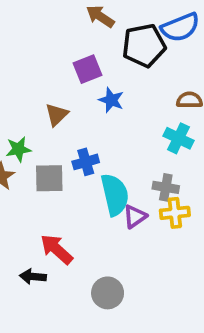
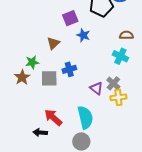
gray cross: (166, 187) -> (113, 83), turned 32
cyan semicircle: (115, 195) -> (85, 117), moved
purple triangle: (135, 216) -> (96, 88), moved, turned -48

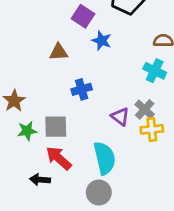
purple square: (70, 18) -> (83, 16), turned -35
brown triangle: (53, 43) -> (59, 52), turned 40
green star: (32, 62) -> (27, 131), moved
gray square: (49, 78) -> (56, 127), moved

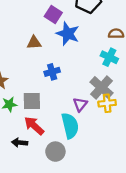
blue star: (102, 41) -> (68, 34), size x1.5
gray cross: (145, 109) -> (101, 88), size x1.5
purple triangle: (120, 117) -> (80, 104), moved, turned 32
gray circle: (99, 193) -> (55, 152), moved

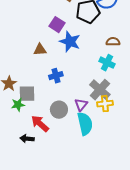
gray square: (32, 101) -> (27, 94), moved
cyan semicircle: (70, 126) -> (85, 124), moved
gray circle: (55, 152) -> (59, 110), moved

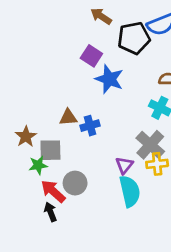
brown triangle: (40, 50) -> (68, 117), moved
gray circle: (59, 110) -> (75, 183), moved
red arrow: (40, 124) -> (53, 191), moved
black arrow: (27, 139) -> (50, 212), turned 64

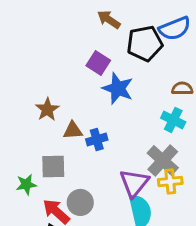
brown star: (26, 137) -> (47, 109), moved
green star: (38, 165) -> (26, 184), moved
purple triangle: (124, 165) -> (134, 183), size x1.5

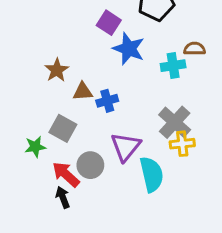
cyan cross: (173, 120) -> (173, 66), moved, turned -35
gray square: (53, 166) -> (63, 128), turned 30
purple triangle: (134, 183) -> (126, 147), moved

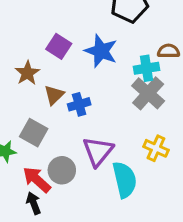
purple square: (109, 23) -> (59, 46), moved
brown triangle: (83, 92) -> (54, 95), turned -40
gray cross: (175, 122) -> (148, 93), moved
yellow cross: (182, 144) -> (156, 148), turned 30

